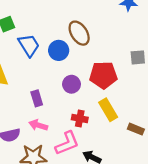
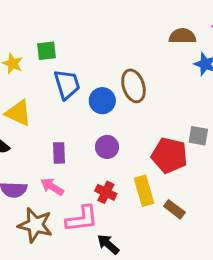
red pentagon: (103, 75) -> (169, 155), moved
brown rectangle: (136, 129) -> (174, 209), moved

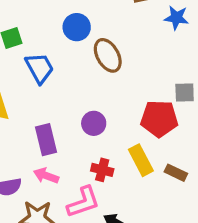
blue circle: (102, 101) -> (77, 27), moved
purple rectangle: (59, 153) -> (46, 140), size x1.4

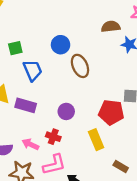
purple rectangle: (46, 140) -> (26, 105), moved, turned -66
red cross: (102, 170) -> (53, 137), moved
brown rectangle: (176, 173) -> (121, 166), moved

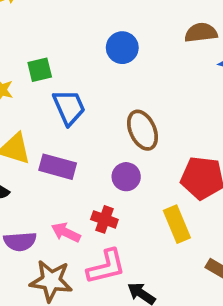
blue circle: (61, 45) -> (122, 48), moved
brown ellipse: (80, 66) -> (143, 130), moved

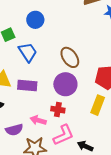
blue circle: (122, 48) -> (35, 20), moved
purple circle: (126, 177) -> (65, 84), size x1.5
yellow rectangle: (177, 224) -> (98, 105), turned 54

